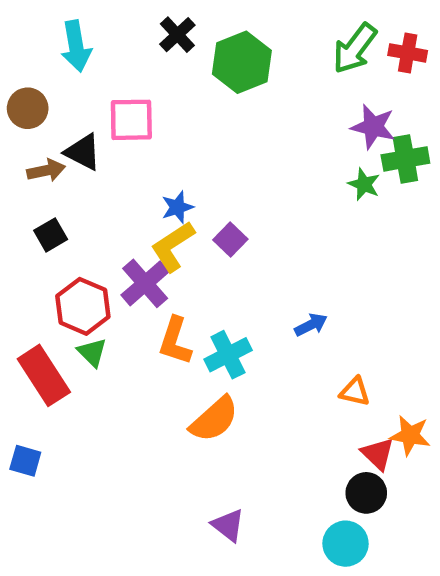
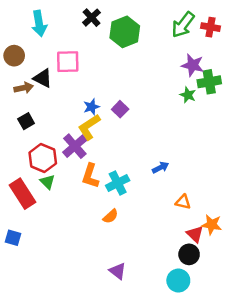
purple square: (230, 240) -> (120, 109), moved
orange semicircle: (214, 419) -> (111, 216), size x0.6

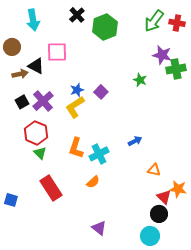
green star: (188, 95) -> (140, 80), moved
purple cross: (75, 146) -> (43, 101), moved
red rectangle: (22, 194) -> (51, 188), moved

